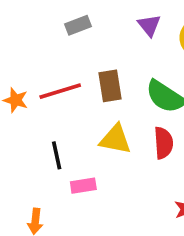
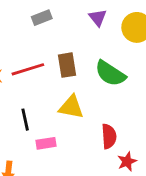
red semicircle: (164, 143) -> (109, 136), moved

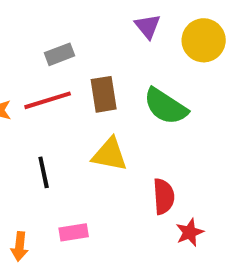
gray rectangle: (42, 18) -> (60, 54), moved
pink rectangle: (46, 143) -> (74, 232), moved

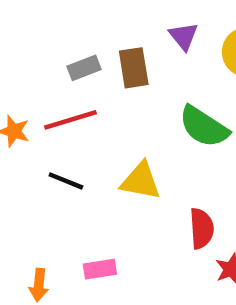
brown rectangle: (104, 94) -> (134, 68), moved
black line: (44, 172) -> (66, 181), moved, turned -56

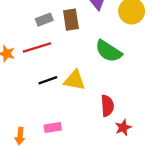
black line: (66, 181) -> (48, 80), moved, turned -42

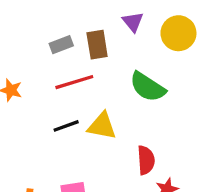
red line: (37, 47) -> (74, 82), moved

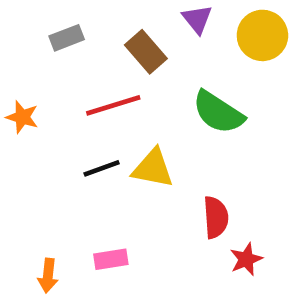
gray rectangle: (61, 45) -> (67, 38), moved
brown rectangle: (97, 45) -> (146, 52), turned -32

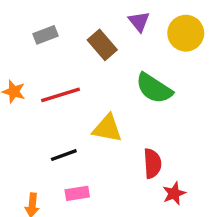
red line: (113, 105) -> (61, 95), moved
black line: (102, 168) -> (64, 155), moved

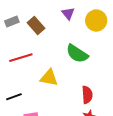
brown rectangle: (102, 45) -> (36, 26), moved
black line: (64, 155) -> (14, 97), moved
red semicircle: (152, 163) -> (87, 95), moved

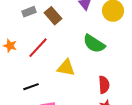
red line: (21, 58) -> (38, 48), turned -30

